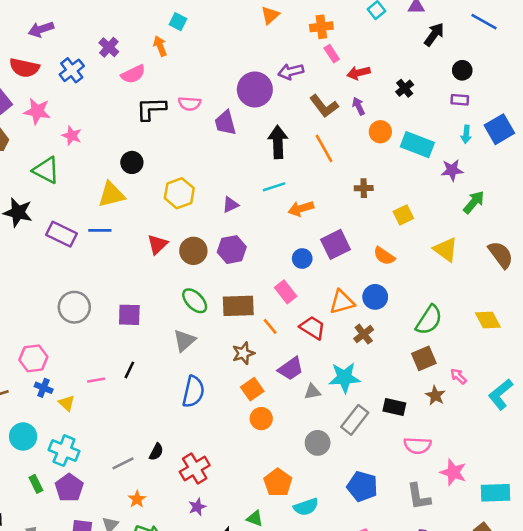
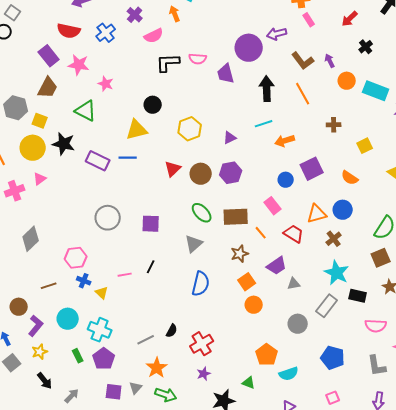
red arrow: (359, 73) -> (350, 19), moved, turned -30
cyan star: (344, 378) -> (337, 273), moved, turned 30
orange star: (137, 499) -> (157, 368), size x1.5

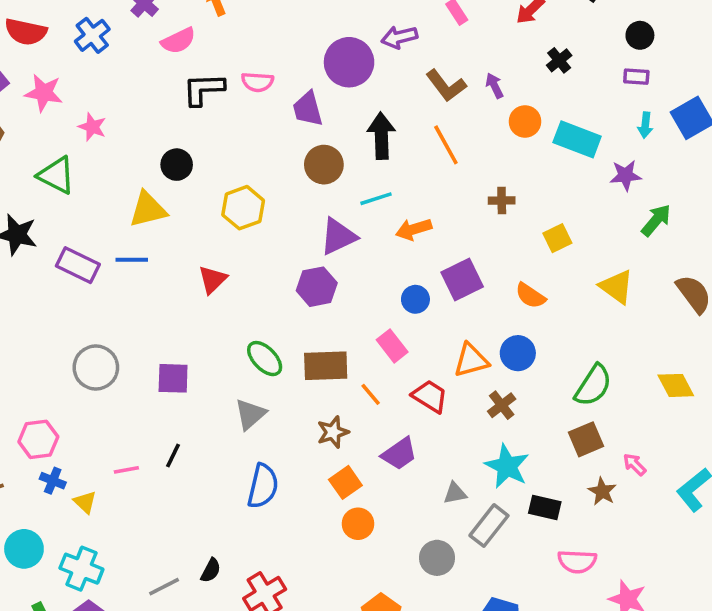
purple triangle: (230, 138) -> (338, 236), moved, size x1.6
brown circle: (201, 174) -> (324, 165), moved
gray triangle: (294, 284) -> (455, 493), moved

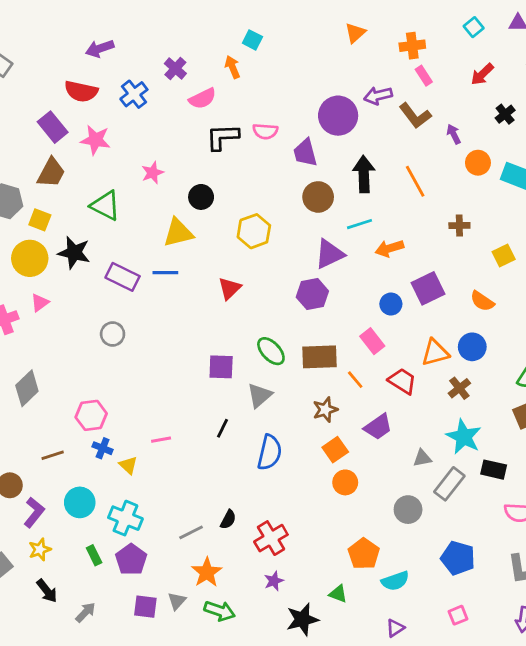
brown L-shape: (446, 86) -> (415, 116), moved
pink star: (92, 127) -> (153, 173), moved, turned 30
gray circle: (96, 368) -> (113, 334), moved, size x0.7
purple square: (173, 378) -> (221, 367), moved
black line: (173, 455) -> (222, 428), moved

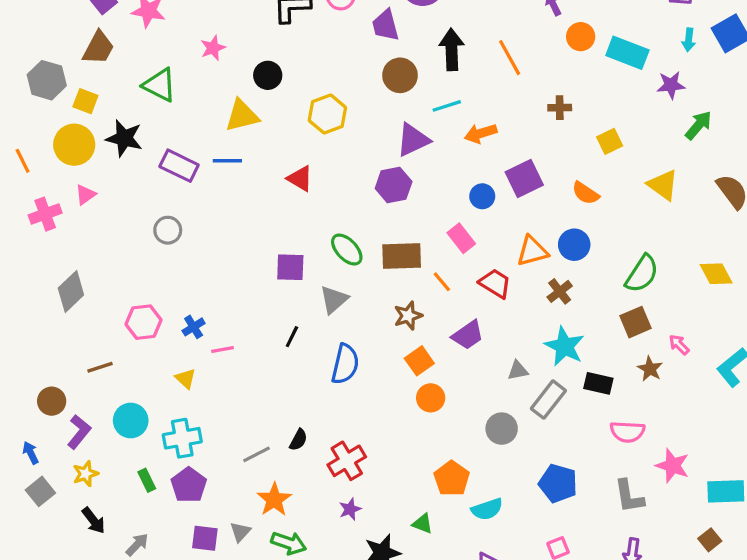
red triangle: (230, 288) -> (300, 179), turned -45
blue cross: (103, 448) -> (194, 327), moved, turned 36
cyan cross: (125, 518) -> (182, 438), turned -32

